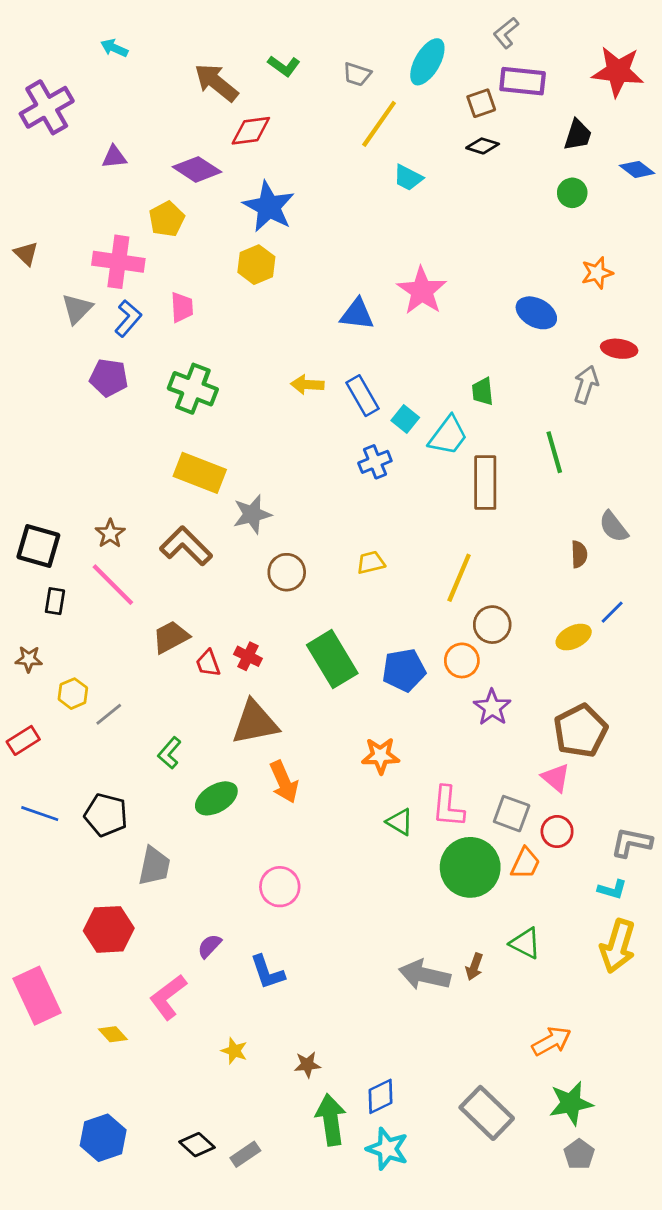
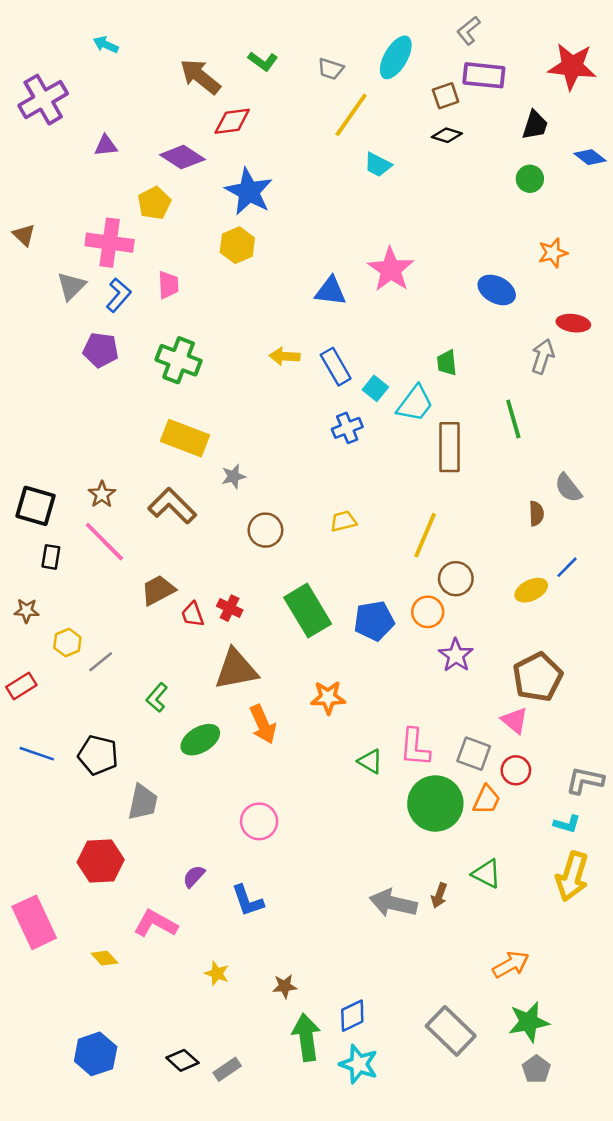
gray star: (252, 514) -> (234, 476), size x0.7
orange star: (380, 756) -> (328, 697), moved
pink L-shape: (168, 997) -> (156, 924), turned 66

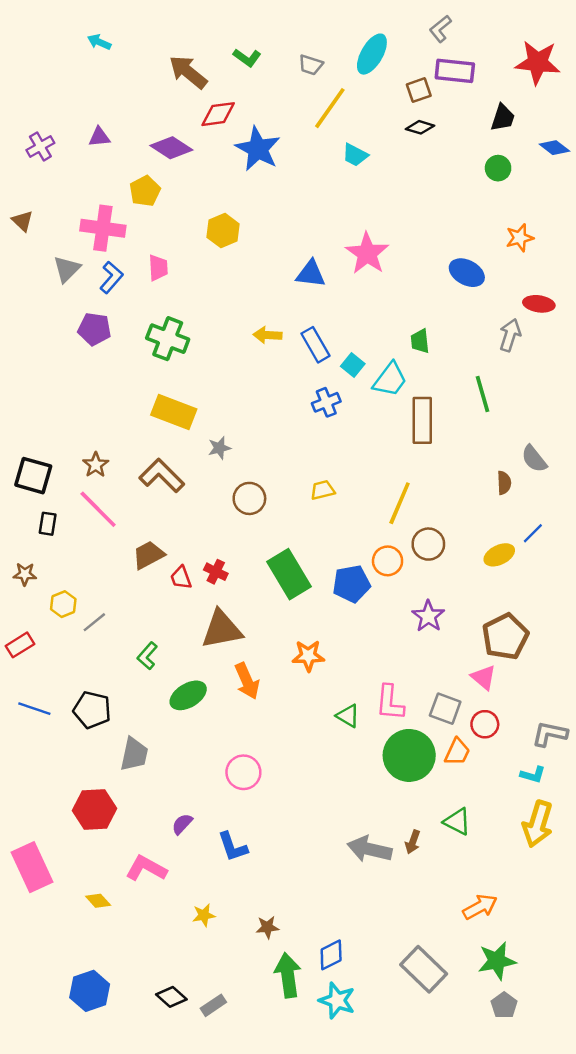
purple cross: (43, 100) -> (40, 147), moved, size x0.6
blue star: (249, 192) -> (258, 149), moved
orange circle: (428, 612) -> (388, 561), moved
yellow star: (217, 973) -> (204, 915), turned -30

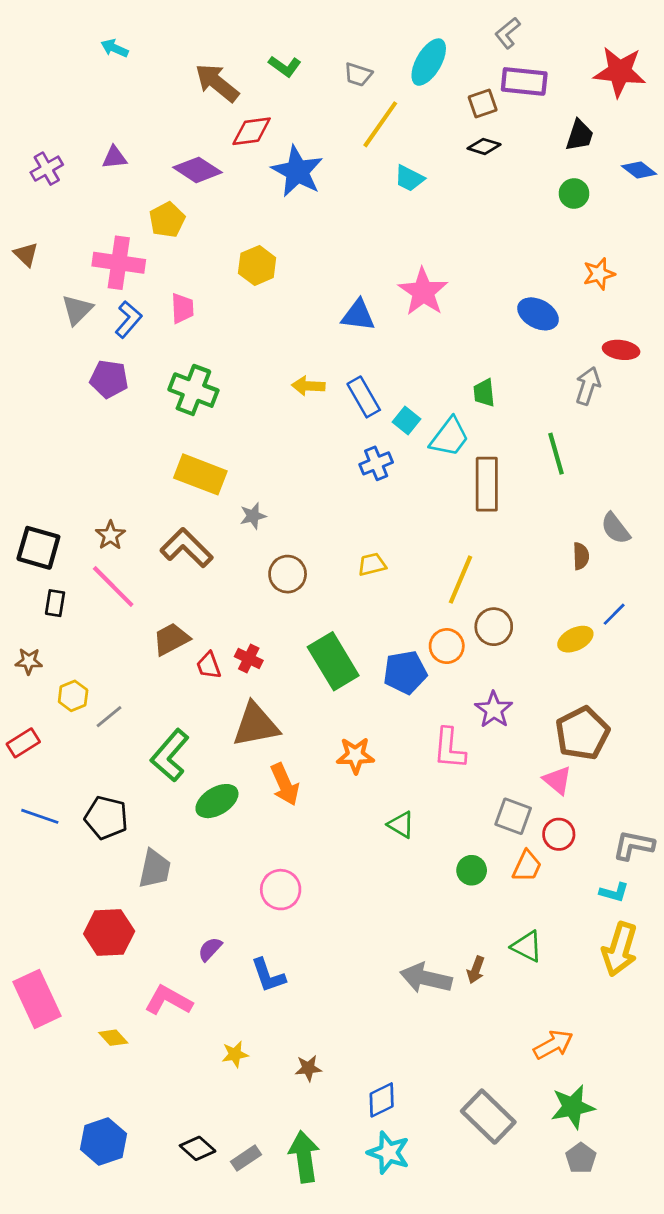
green L-shape: (147, 656) -> (170, 755), size x1.6
pink L-shape: (390, 703) -> (449, 748), moved
green circle: (409, 755) -> (472, 870), size x0.5
green arrow: (288, 975) -> (304, 1157), moved

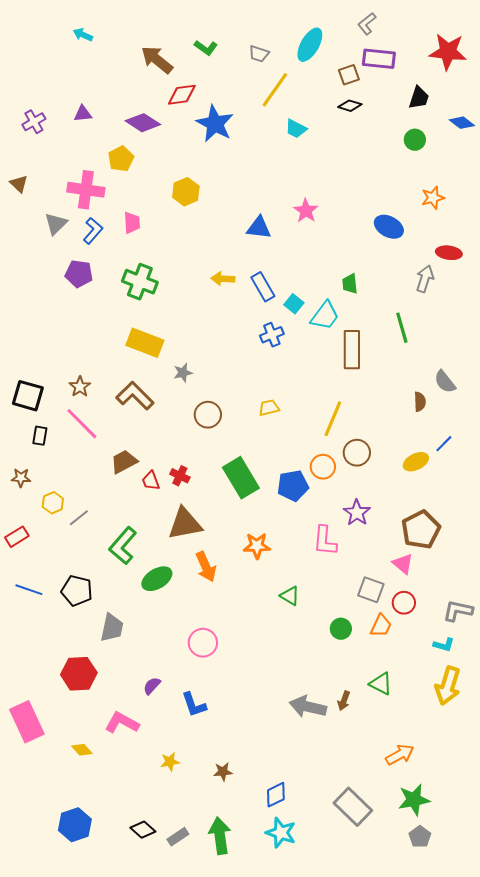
pink star: (423, 292) -> (306, 211), size x0.7

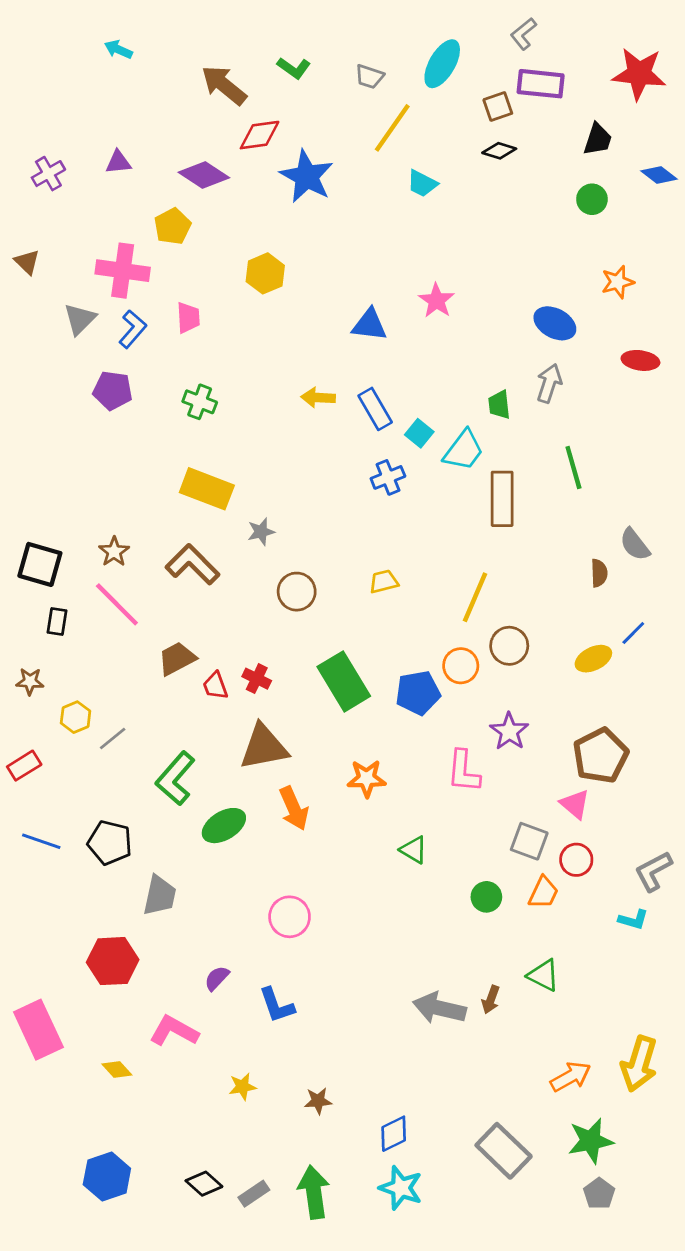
gray arrow: (425, 279) -> (549, 383), moved
green cross: (140, 282) -> (200, 402), size x0.7
gray L-shape: (458, 611) -> (653, 871), turned -40
yellow arrow: (448, 686) -> (639, 1064), moved

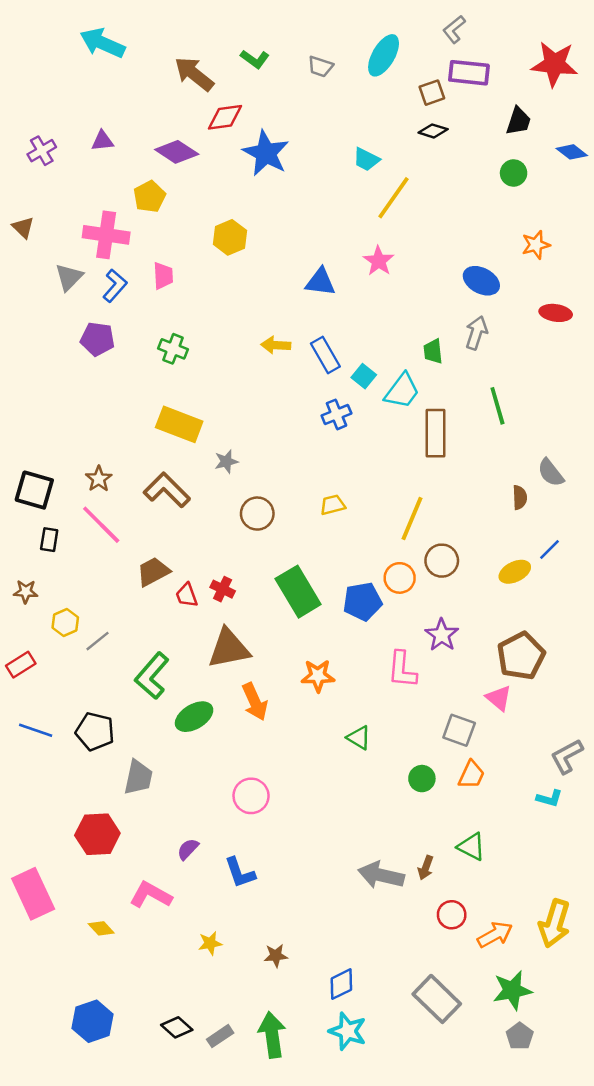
cyan arrow: (118, 49) -> (102, 43), size x1.8
yellow line: (392, 128) -> (393, 198), moved
red circle: (576, 860) -> (452, 915), moved

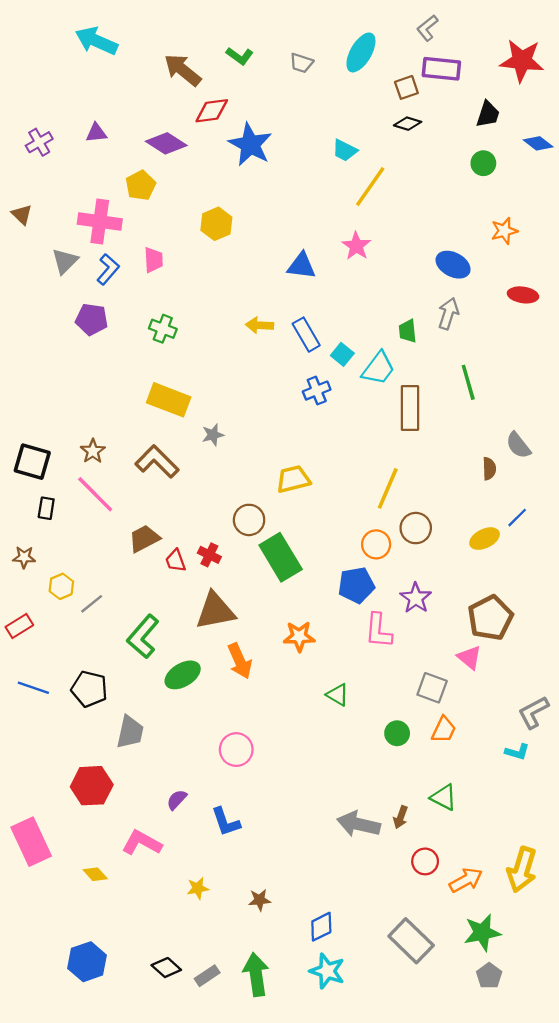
yellow trapezoid: (333, 505) -> (293, 479), moved, size x1.4
brown circle: (257, 514) -> (249, 520), moved
blue pentagon: (362, 601) -> (356, 585), moved

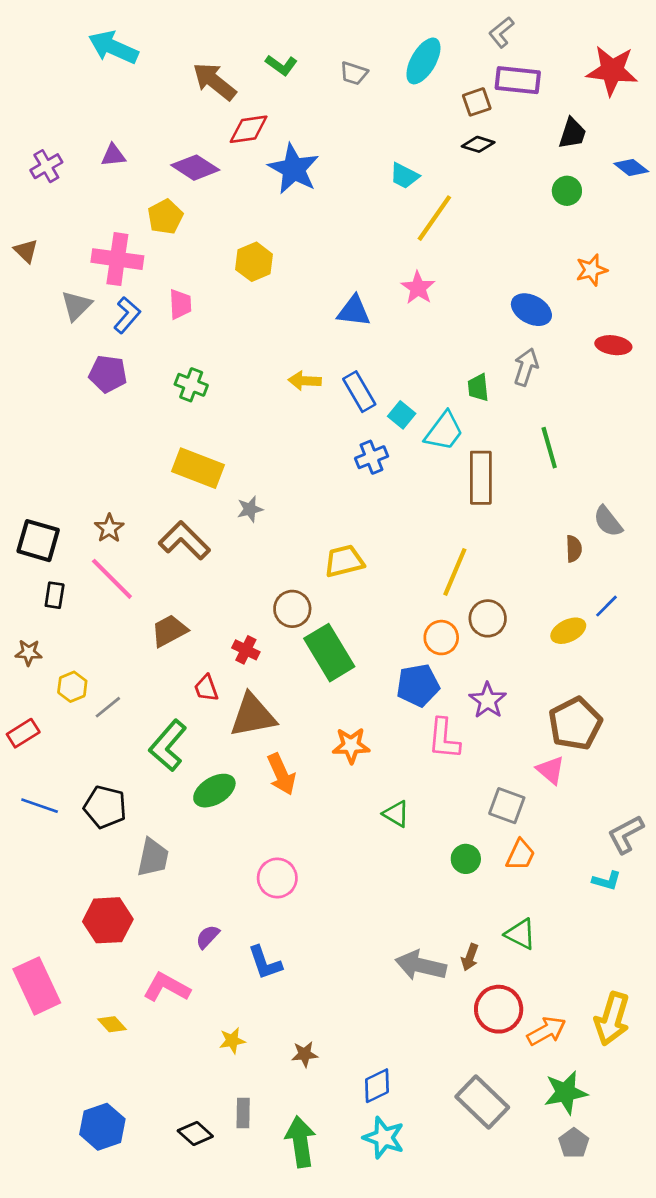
red trapezoid: (176, 561) -> (206, 688), moved
red circle: (425, 861) -> (499, 1009), size x1.5
gray rectangle: (207, 976) -> (243, 1113), moved, turned -55

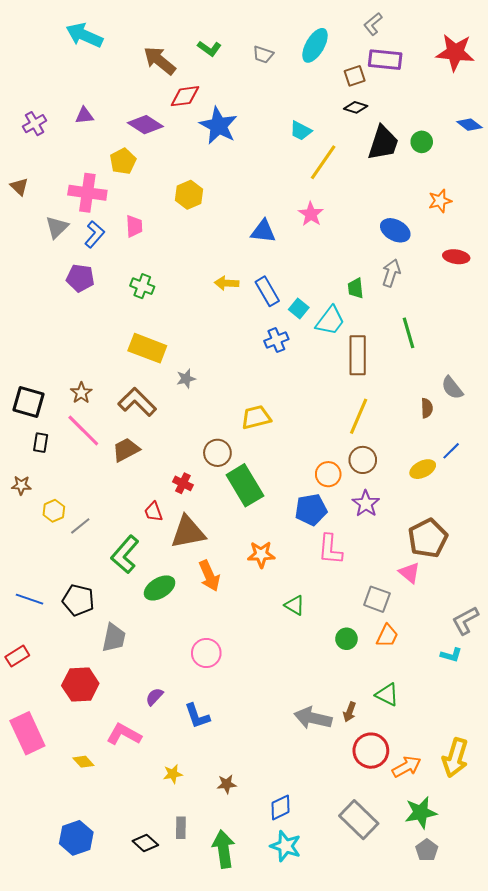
black trapezoid: (572, 133) -> (383, 143), moved, size x1.5
yellow line: (455, 572) -> (359, 416), moved
brown trapezoid: (169, 631) -> (126, 450), moved
purple star: (488, 700) -> (366, 504), moved
red rectangle: (23, 733) -> (17, 656), moved

